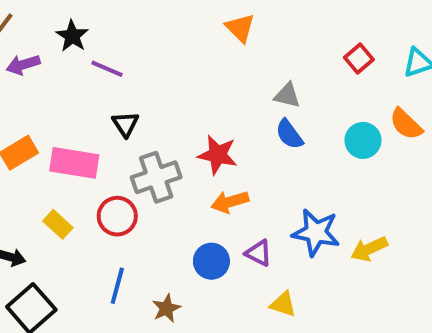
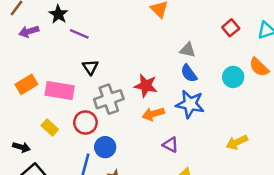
blue star: (316, 233) -> (190, 104), moved
blue circle: (211, 261) -> (105, 147), moved

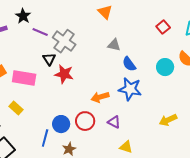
gray triangle: (188, 50) -> (114, 45), moved
red star: (146, 86) -> (64, 74), moved
gray cross: (109, 99) -> (64, 41), moved, turned -35
red circle: (85, 123) -> (85, 121), moved

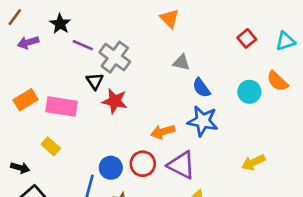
purple triangle: (114, 122) -> (181, 165), size x1.6

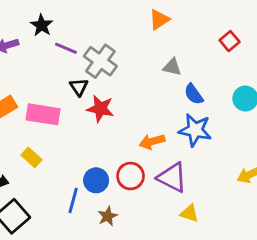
orange triangle: (169, 18) -> (159, 20), turned 42
red square: (247, 38) -> (230, 41), moved

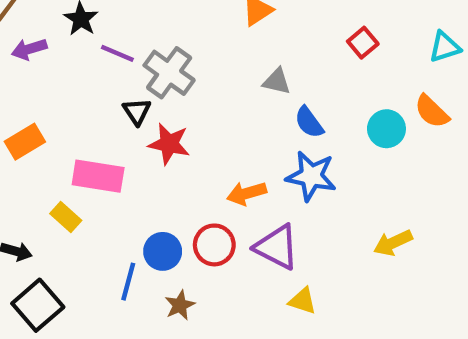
pink rectangle: (43, 114) -> (98, 176), moved

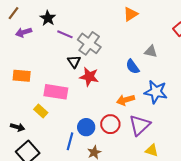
gray triangle: (277, 81) -> (151, 51), moved
blue semicircle: (309, 122) -> (133, 67), moved
orange rectangle: (25, 142) -> (22, 76), turned 36
purple triangle: (277, 247) -> (140, 125), turned 50

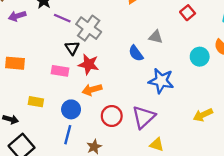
pink rectangle: (56, 92) -> (60, 71), moved, size x0.7
orange arrow: (126, 100) -> (92, 90), moved
yellow rectangle: (41, 111) -> (36, 102), turned -32
blue circle: (86, 127) -> (71, 109), moved

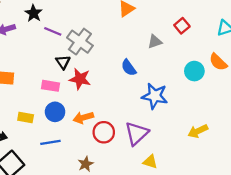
gray triangle: (156, 37) -> (155, 42), moved, turned -32
orange arrow: (92, 90) -> (83, 118), moved
blue circle: (71, 109) -> (55, 112), moved
blue line: (68, 135) -> (50, 142), moved, turned 66

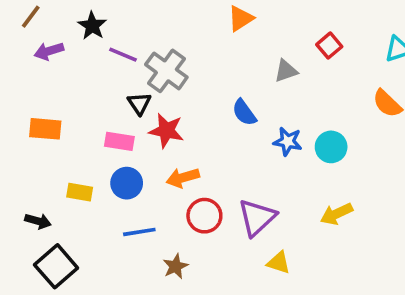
cyan circle: (194, 71) -> (331, 147), moved
blue star: (155, 96) -> (288, 141), moved, size x0.7
orange arrow: (83, 118) -> (183, 178), moved
yellow arrow: (198, 131) -> (337, 214), moved
blue line: (50, 142) -> (139, 232), moved

